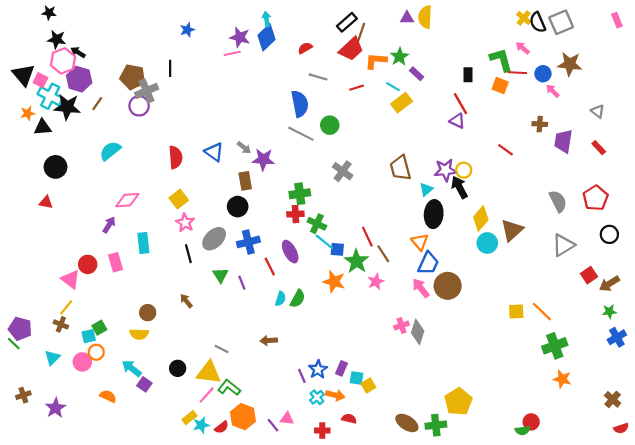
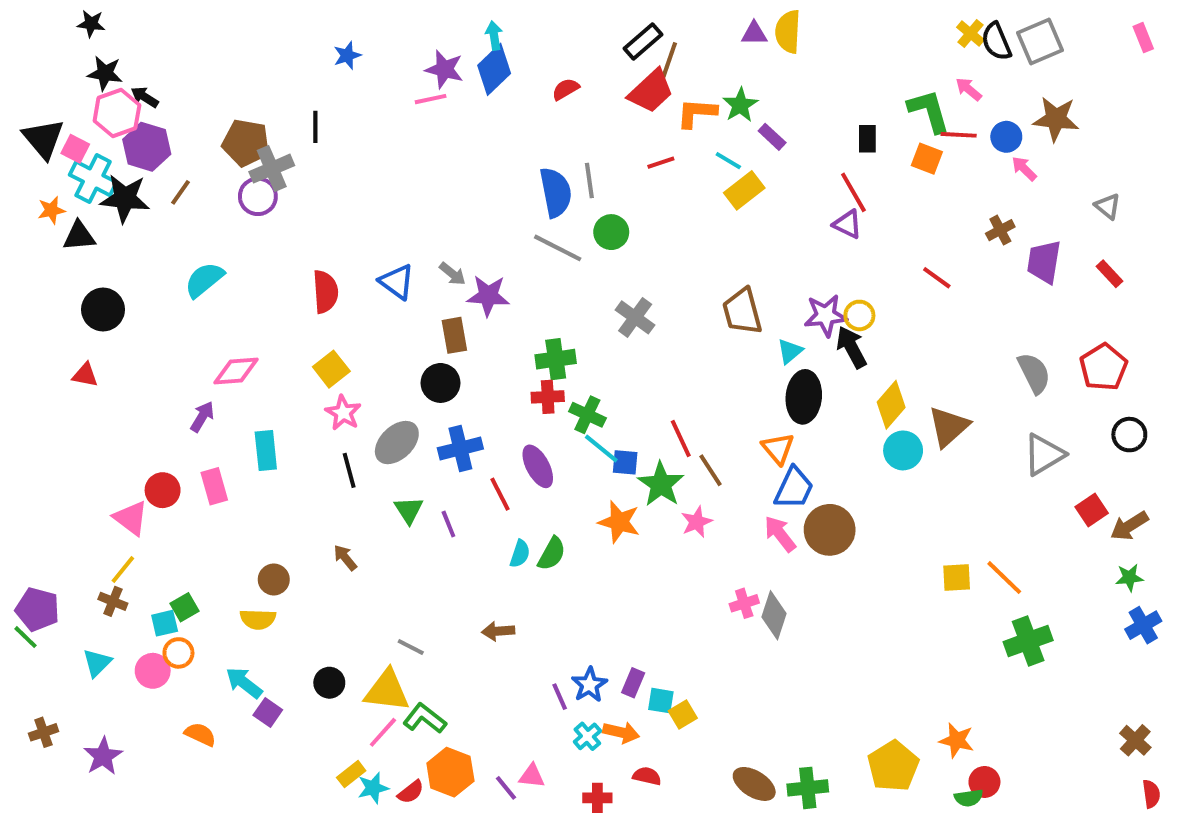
gray line: (318, 77) -> (589, 180), moved, turned 66
brown cross: (540, 124) -> (1000, 230), turned -32
orange star: (562, 379) -> (957, 740), moved
yellow pentagon: (458, 402) -> (893, 766), moved
red semicircle: (621, 428) -> (1151, 794), turned -80

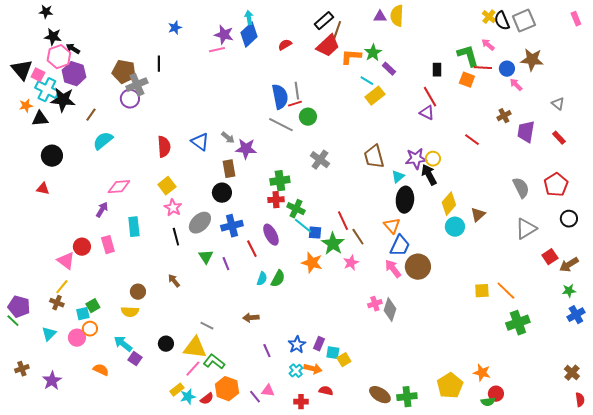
red line: (661, 163) -> (295, 104), moved
brown line: (180, 192) -> (91, 115), moved
brown triangle: (949, 427) -> (478, 215), size x0.7
purple line: (560, 697) -> (267, 351), moved

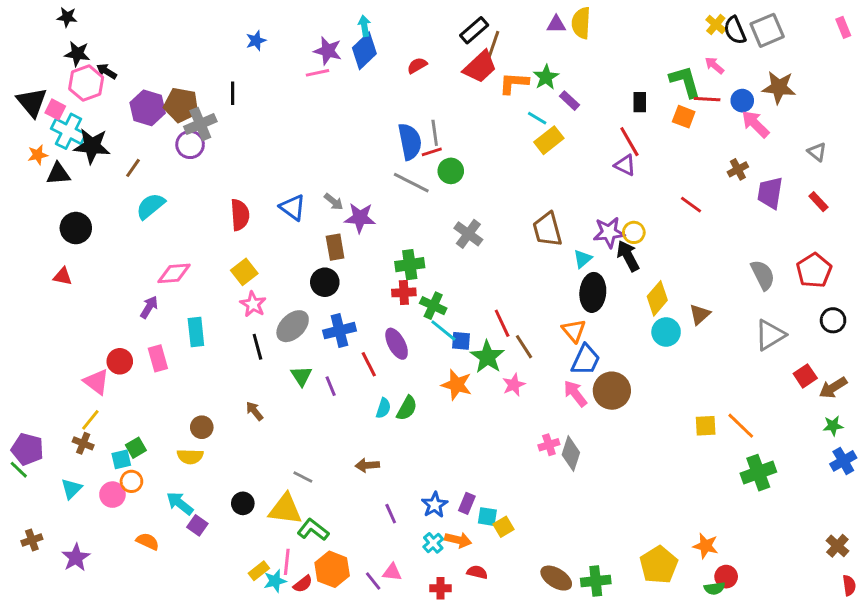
purple hexagon: (74, 74) -> (148, 108), moved
pink arrow: (516, 85) -> (755, 124), size x1.5
pink line: (193, 369) -> (287, 562), moved, turned -36

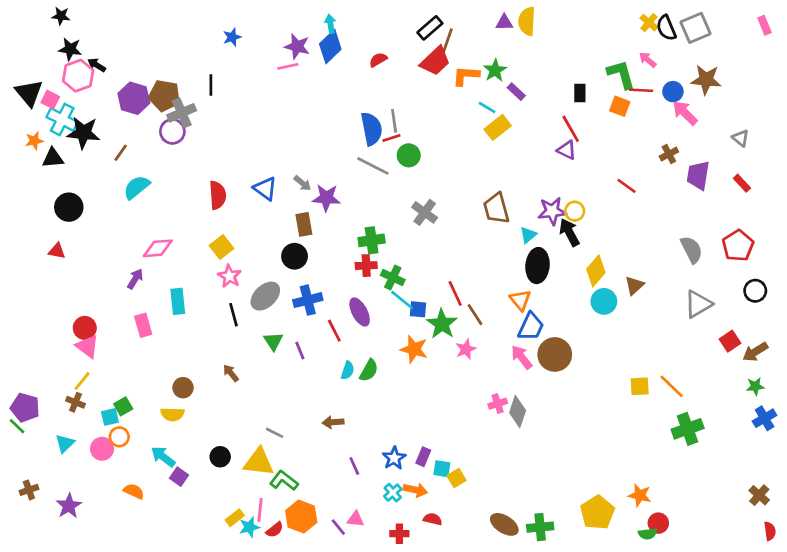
red circle: (120, 361) -> (85, 328), moved

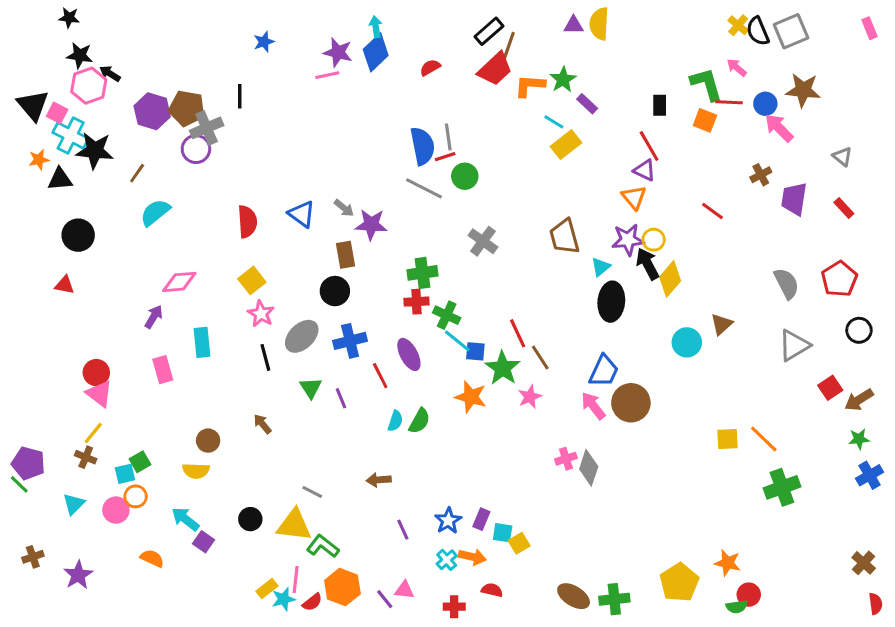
yellow diamond: (596, 271) -> (670, 279), moved
orange triangle: (520, 300) -> (634, 197), moved

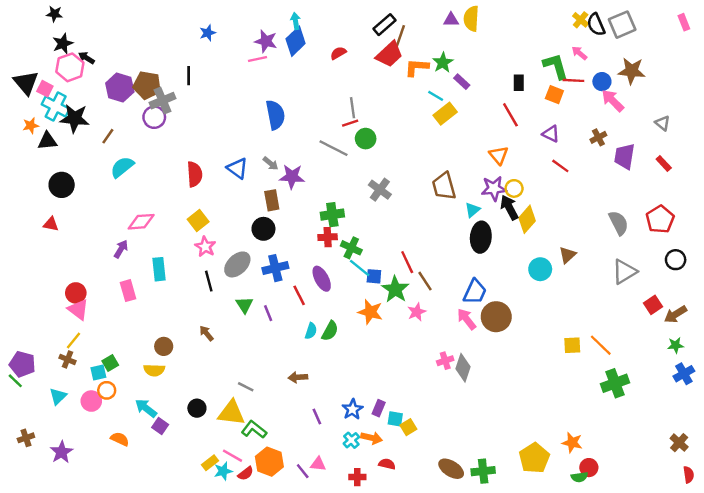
black star: (80, 55) -> (63, 44), turned -30
blue semicircle: (423, 146) -> (275, 115), moved
purple triangle: (645, 170) -> (551, 134), moved
pink line: (296, 579) -> (233, 456), turned -66

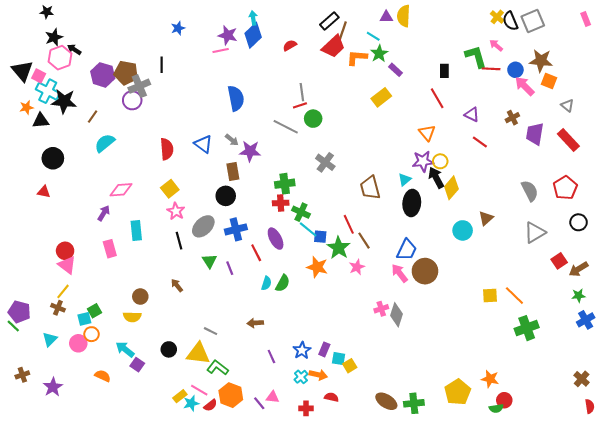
orange square: (554, 95) -> (549, 81), moved
cyan line: (436, 96) -> (373, 36), moved
red rectangle: (664, 164) -> (568, 140), size x1.6
brown trapezoid: (444, 186) -> (370, 188), moved

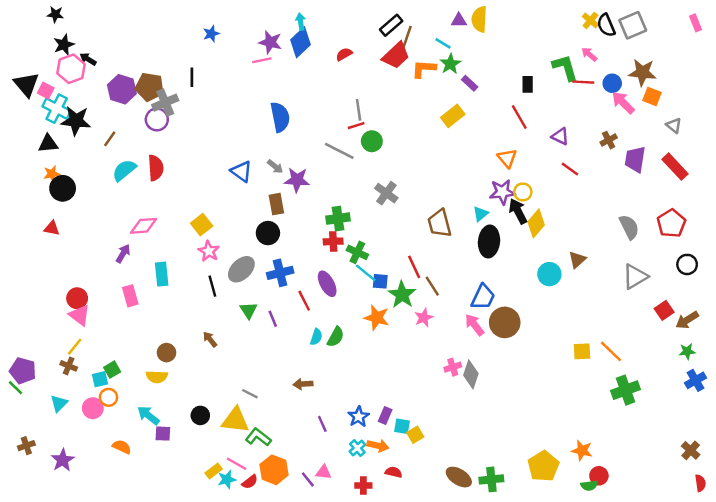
orange star: (26, 107) -> (52, 174), moved
red semicircle: (167, 149) -> (156, 168), moved
purple square: (137, 365) -> (163, 434), turned -32

